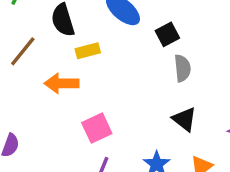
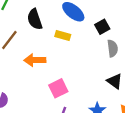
yellow rectangle: (88, 51) -> (63, 36), moved, turned 32

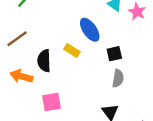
black semicircle: (35, 19) -> (44, 61), moved
orange arrow: (35, 60) -> (21, 76), moved

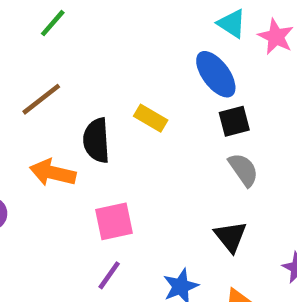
blue ellipse: (90, 30) -> (216, 74), moved
gray semicircle: (118, 78) -> (243, 170), turned -42

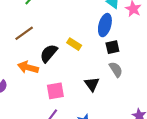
blue ellipse: (216, 74) -> (105, 25), turned 50
black semicircle: (96, 140) -> (49, 53), turned 42
black triangle: (231, 237) -> (92, 84), moved

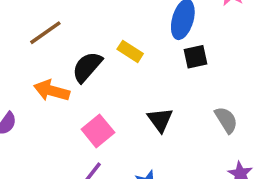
gray semicircle: (116, 69) -> (226, 120), moved
pink square: (55, 91) -> (98, 131), turned -30

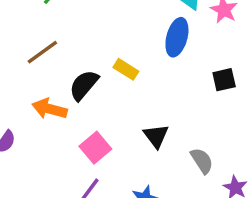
black square: (196, 57) -> (224, 80), moved
gray semicircle: (226, 120) -> (202, 161), moved

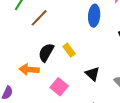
brown line: (42, 52) -> (39, 18), moved
yellow rectangle: (126, 69) -> (69, 50), moved, turned 32

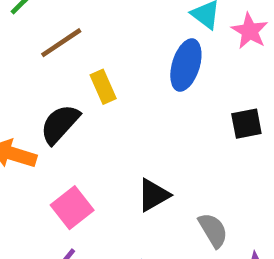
yellow rectangle: (69, 50) -> (103, 87), moved
black triangle: (92, 74) -> (153, 195), turned 35

